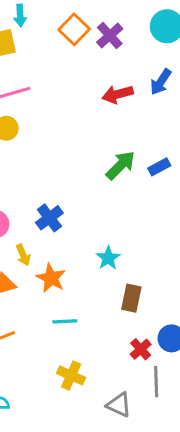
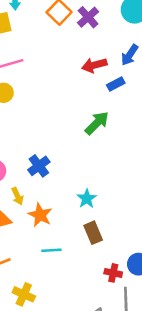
blue rectangle: (159, 167) -> (116, 84), moved
brown rectangle: (131, 298) -> (93, 233), moved, turned -35
red cross: (141, 349) -> (113, 273), turned -36
yellow cross: (71, 375) -> (24, 294), moved

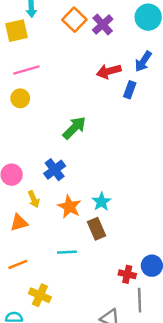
blue rectangle: (116, 84) -> (130, 90), turned -42
green arrow: (97, 123) -> (74, 128), moved
orange star: (40, 215) -> (69, 207), moved
brown rectangle: (93, 233) -> (96, 229), moved

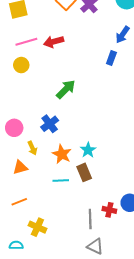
red arrow: (109, 71) -> (54, 42), moved
cyan line: (67, 252) -> (61, 180), moved
gray line: (140, 300) -> (90, 219), moved

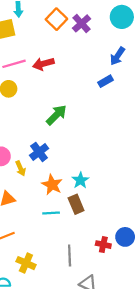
blue rectangle: (111, 58) -> (105, 81), turned 40
yellow arrow: (32, 148) -> (21, 168), moved
gray line: (90, 219) -> (70, 255), moved

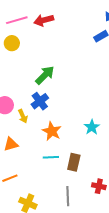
green arrow: (56, 115) -> (45, 75), moved
cyan star: (80, 180) -> (92, 127), moved
brown rectangle: (76, 204) -> (74, 162), moved, turned 36

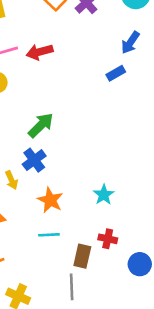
brown rectangle: (74, 162) -> (82, 256), moved
red cross: (99, 186) -> (108, 239), moved

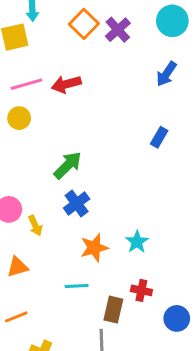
blue rectangle: (116, 73) -> (159, 137), moved, turned -30
blue cross: (34, 160) -> (77, 204), moved
orange star: (50, 200) -> (94, 248), moved, turned 30

